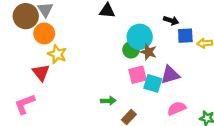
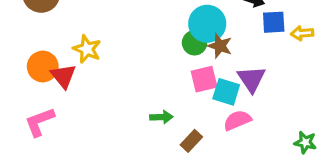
orange circle: (44, 33) -> (43, 66), moved
purple triangle: (170, 75) -> (252, 79), turned -48
pink semicircle: (177, 108) -> (237, 120), moved

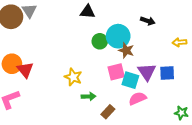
blue square: (274, 22) -> (167, 73), moved
green circle: (195, 43) -> (100, 41), moved
yellow star: (87, 49) -> (73, 77), moved

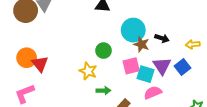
black arrow: (148, 21) -> (162, 38), moved
green circle: (100, 41) -> (104, 51), moved
yellow arrow: (179, 42) -> (193, 44), moved
blue square: (167, 73) -> (182, 67), turned -35

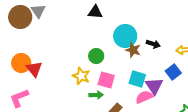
pink square: (131, 66) -> (106, 80), moved, turned 30
purple triangle: (162, 66) -> (154, 86), moved

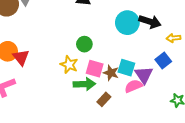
cyan circle: (125, 36) -> (127, 23), moved
black arrow: (153, 44) -> (150, 22), moved, size x1.5
brown star: (133, 50) -> (111, 73), moved
green arrow: (96, 95) -> (84, 84), size x1.5

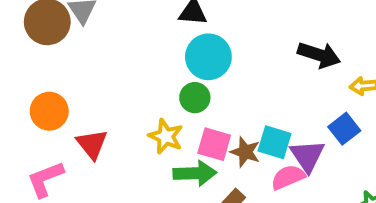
cyan circle: (127, 23) -> (208, 57), moved
red triangle: (21, 57) -> (92, 144), moved

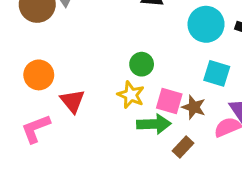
cyan circle: (208, 57) -> (206, 24), moved
green circle: (195, 98) -> (142, 64), moved
cyan square: (274, 142) -> (217, 73), moved

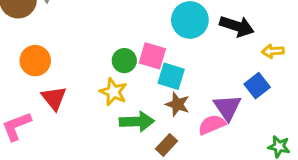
cyan square: (217, 73) -> (171, 76), moved
orange circle: (39, 75) -> (35, 61), moved
pink square: (169, 101) -> (152, 56), moved

